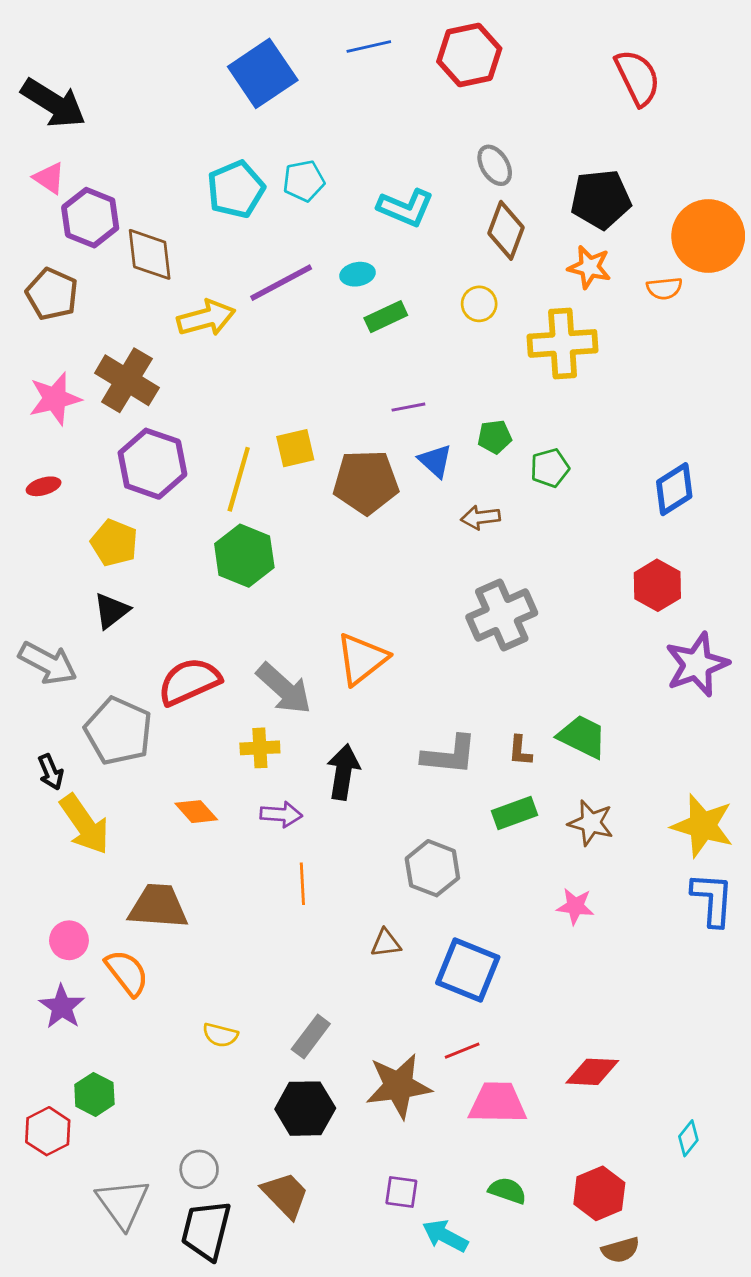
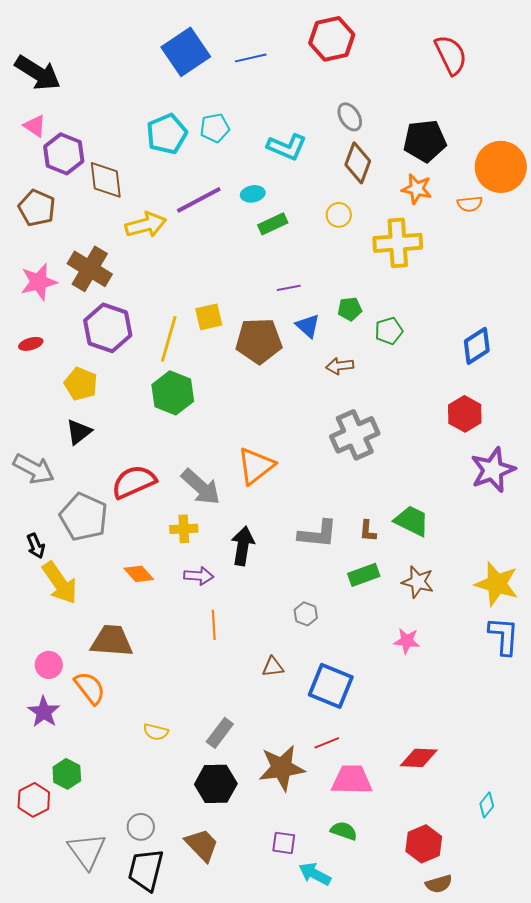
blue line: (369, 47) -> (251, 58), moved
gray hexagon: (432, 868) -> (306, 614), size x0.6
green semicircle: (507, 1191) -> (344, 831), moved

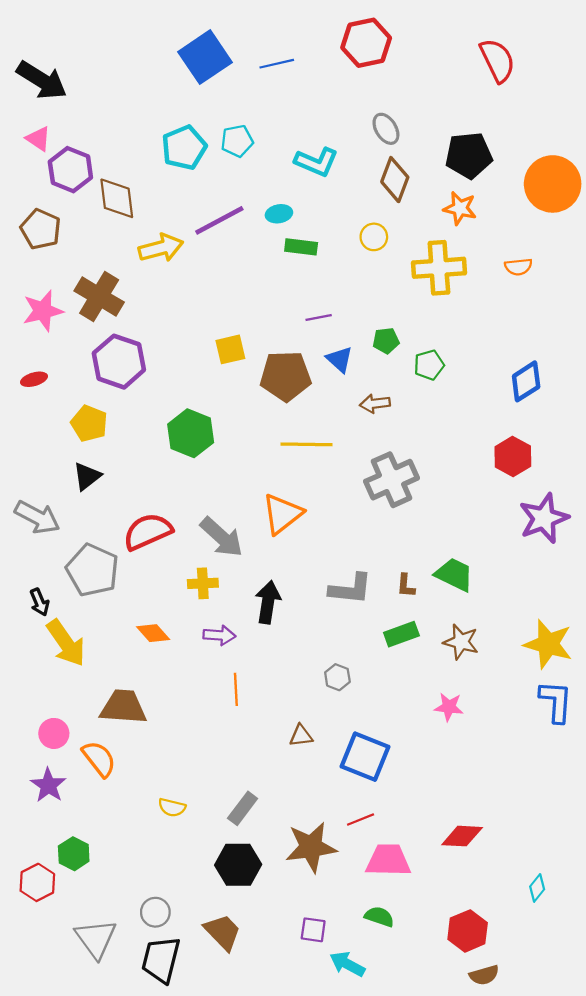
orange semicircle: (470, 204) -> (518, 267), moved
green rectangle: (273, 224) -> (301, 247), turned 32
yellow line: (169, 339) -> (307, 444), moved, turned 75

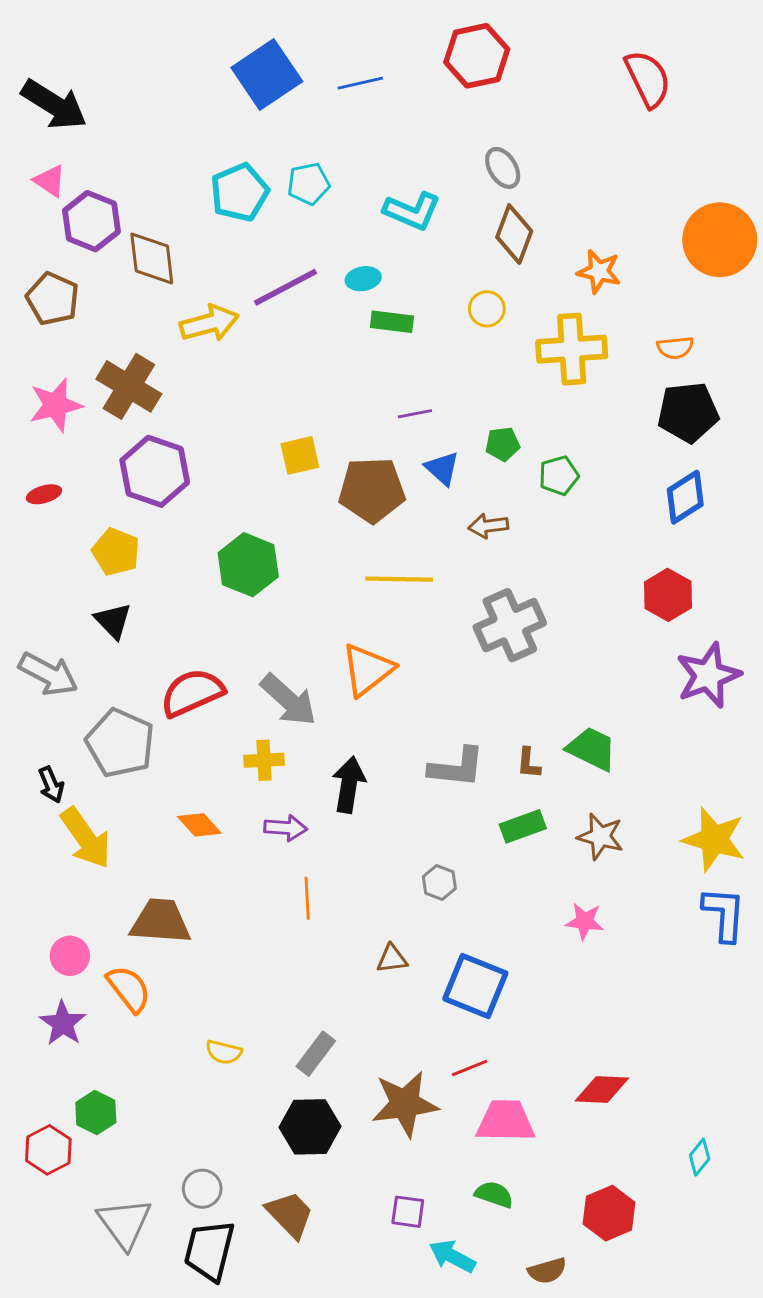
black pentagon: (469, 155) -> (688, 412), moved
black triangle: (87, 476) -> (113, 621), turned -36
brown semicircle: (484, 975) -> (547, 1271), moved

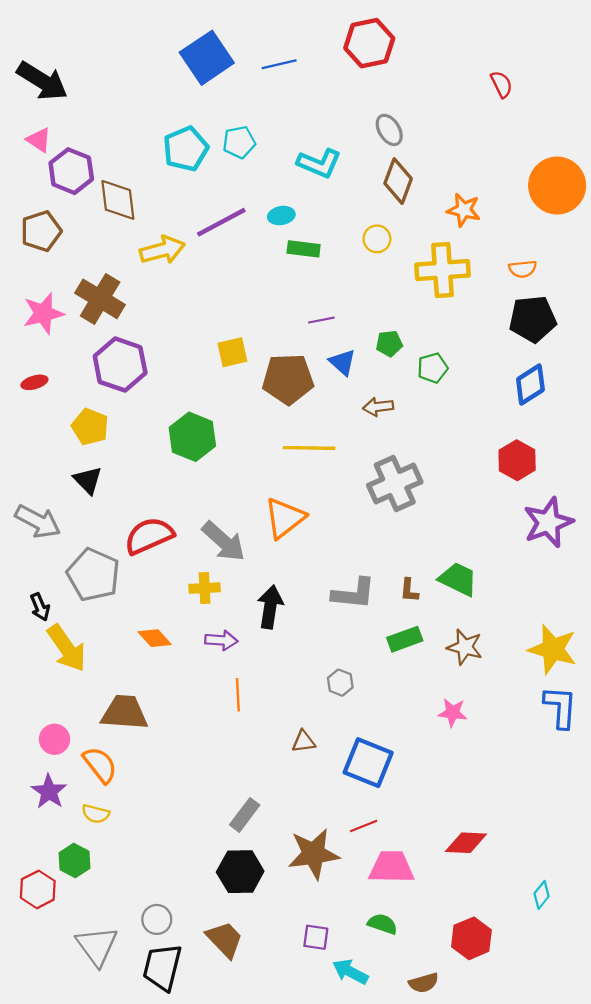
red semicircle: (648, 79) -> (502, 84), moved, size x0.6
brown pentagon: (53, 299) -> (41, 231), turned 30
yellow semicircle: (224, 1052) -> (96, 814), moved

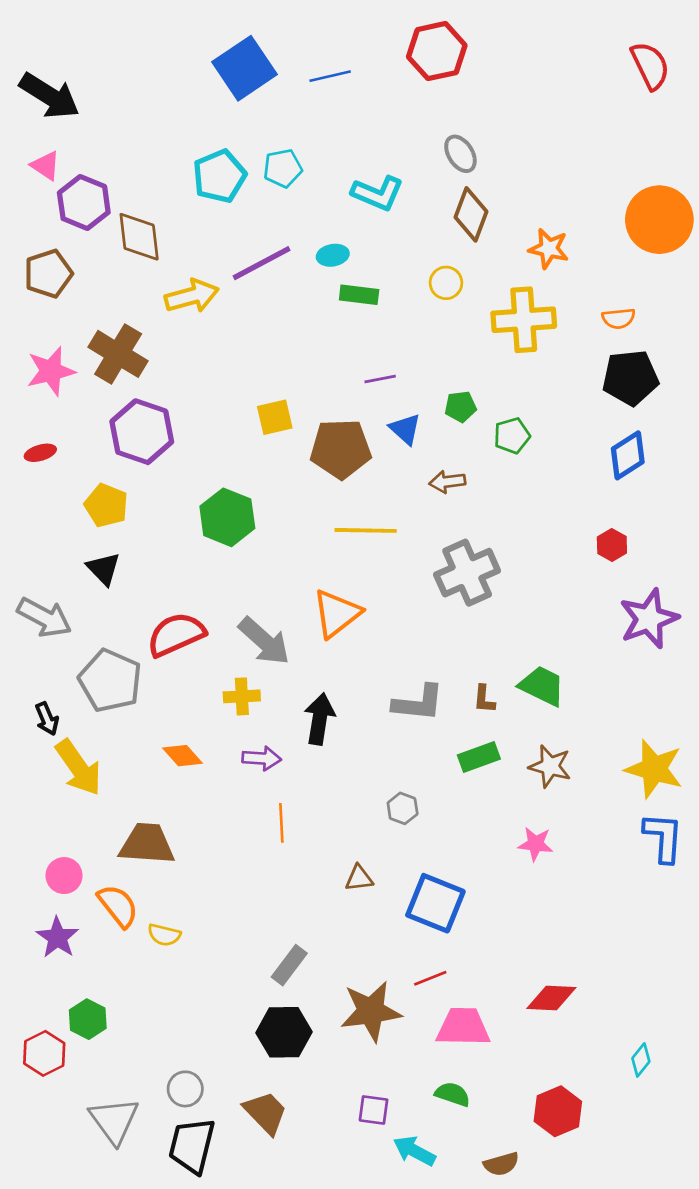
red semicircle: (502, 84) -> (650, 66), moved, size x1.5
red hexagon: (517, 460) -> (612, 545), size x0.7
yellow semicircle: (96, 814) -> (164, 935), moved

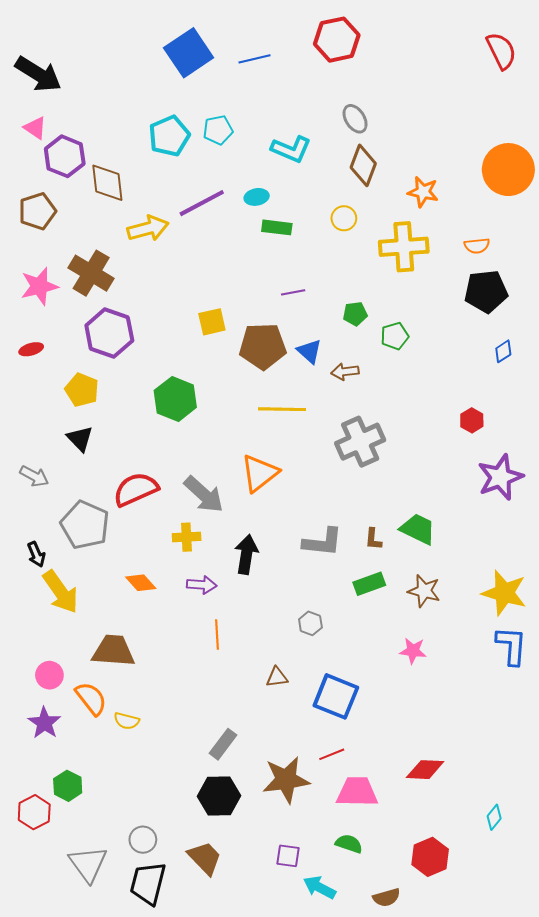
blue triangle: (405, 429) -> (309, 351), moved
blue diamond: (628, 455) -> (503, 351), moved, size x0.6
gray arrow: (44, 617) -> (34, 476), size x0.7

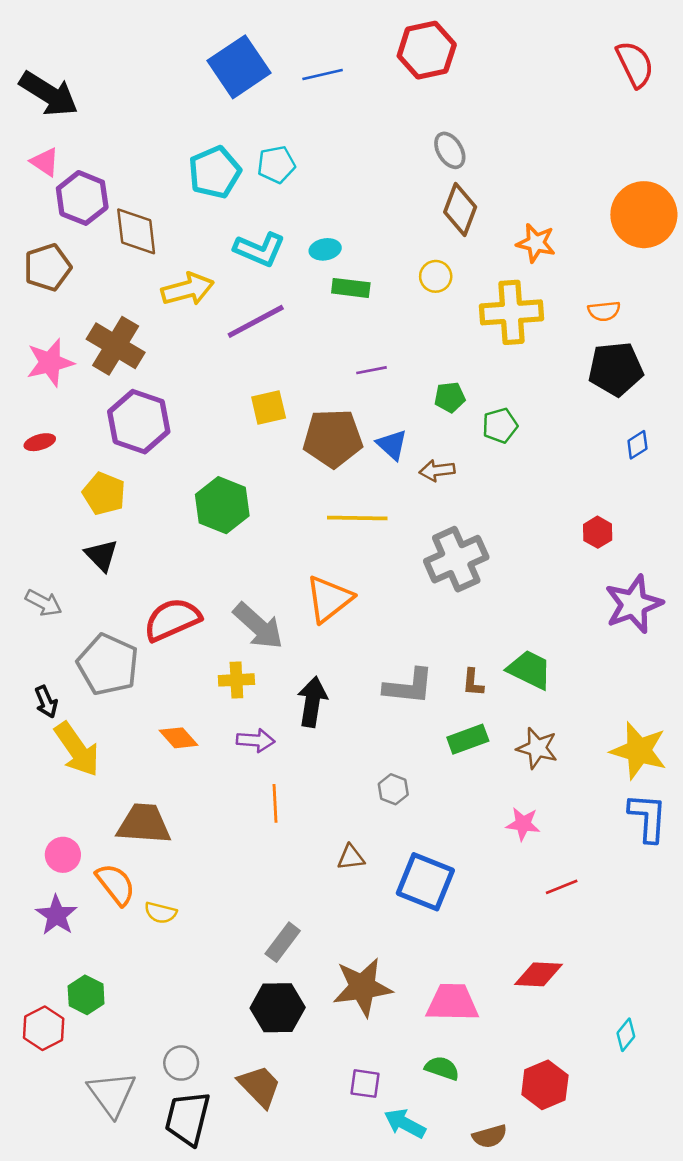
cyan L-shape: (291, 149) -> (260, 249), moved
purple line: (202, 203) -> (256, 321), moved
red line: (332, 754) -> (562, 887), moved

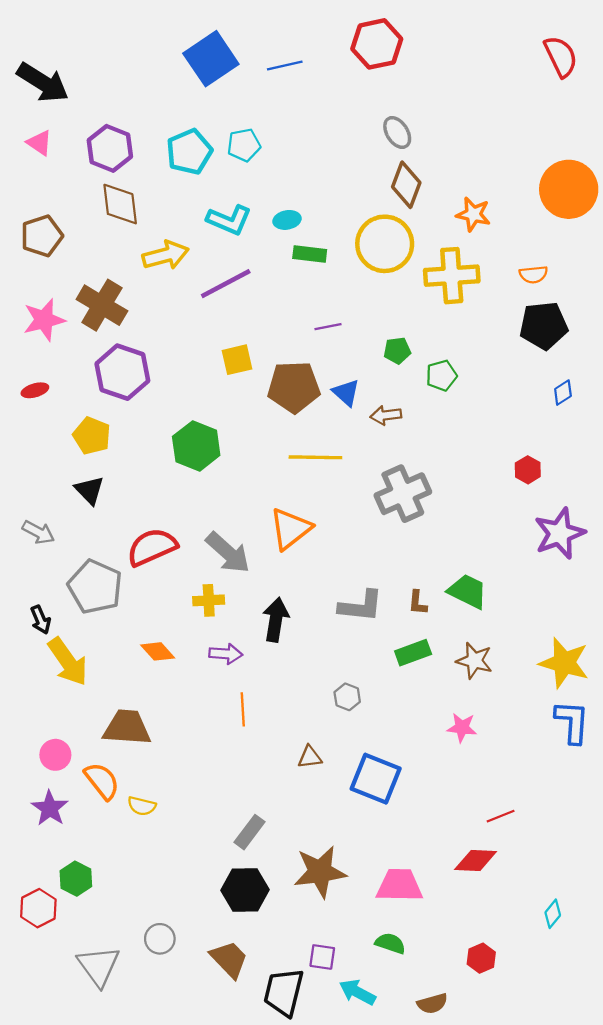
purple hexagon: (82, 198) -> (110, 148), moved
yellow circle: (436, 276) -> (385, 244), size x2.0
red line: (562, 887) -> (501, 816), moved
red hexagon: (545, 1085) -> (481, 958), size x0.7
black trapezoid: (188, 1118) -> (284, 992), moved

